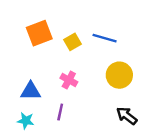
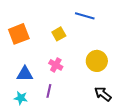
orange square: (39, 33) -> (19, 34), moved
blue line: (105, 38) -> (85, 16), moved

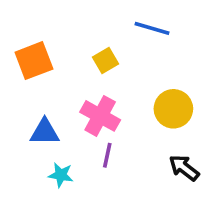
pink cross: (56, 65) -> (100, 116), size x1.5
purple line: (49, 91) -> (107, 155), moved
cyan star: (21, 98) -> (61, 175), moved

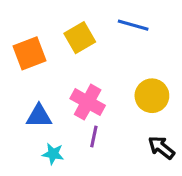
yellow square: (105, 61) -> (80, 38), moved, size x1.4

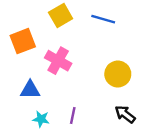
yellow square: (80, 38) -> (61, 16), moved
pink cross: (88, 102) -> (58, 61), moved
purple line: (94, 137) -> (73, 115), moved

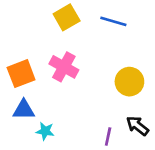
orange square: (23, 41) -> (21, 74), moved
blue triangle: (30, 90) -> (24, 110), moved
purple line: (73, 115) -> (108, 136), moved

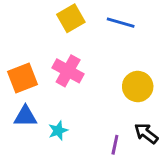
cyan star: (45, 131) -> (58, 131), moved, turned -30

